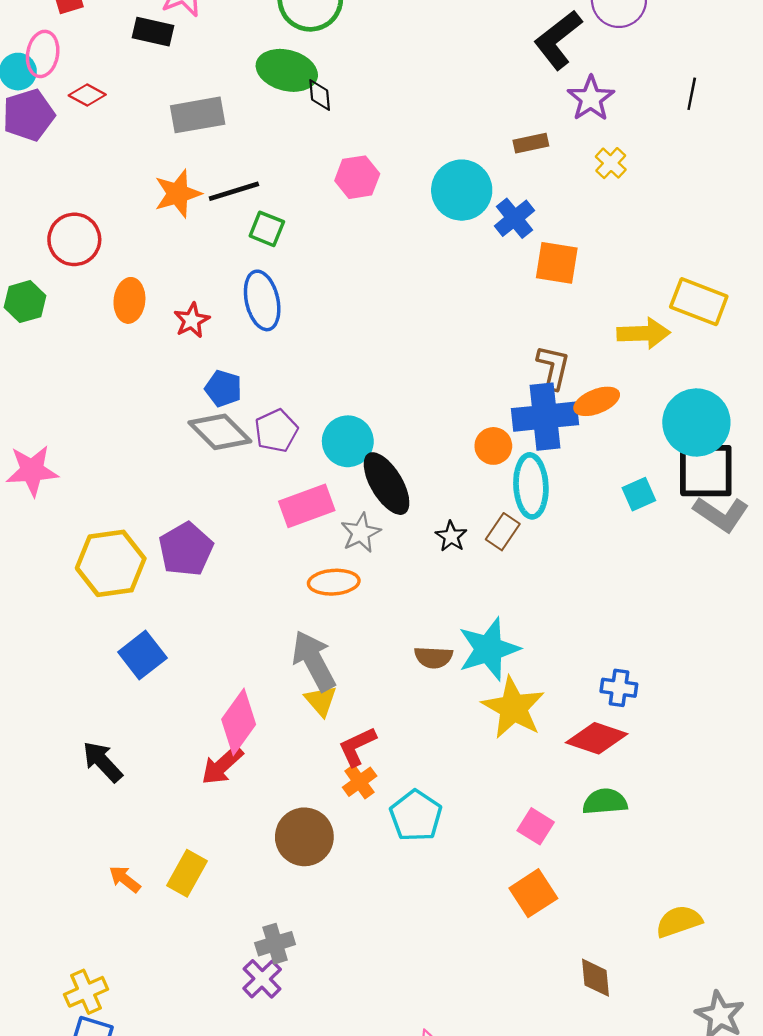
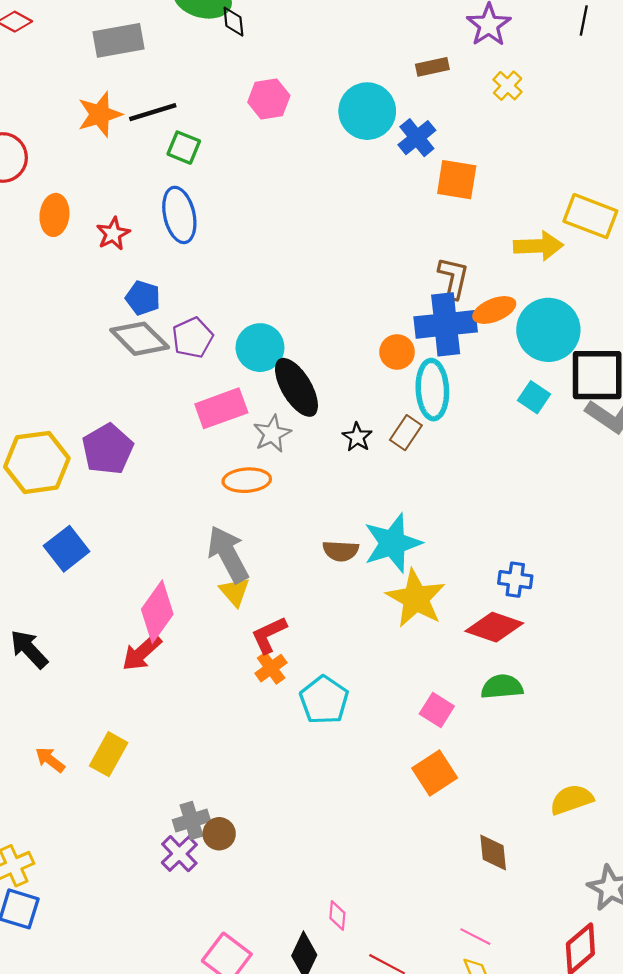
cyan circle: (696, 422) -> (548, 330), moved
cyan square: (639, 494) -> (534, 397), turned -32
brown circle: (304, 837) -> (219, 834), moved, size x0.6

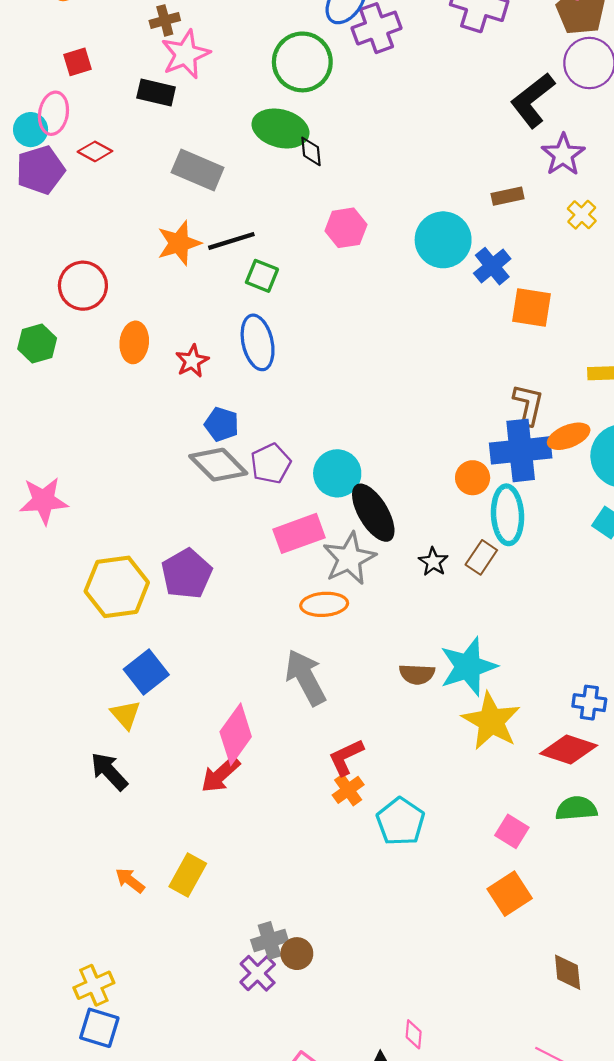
gray rectangle: (119, 40) -> (198, 170), turned 33
gray star: (272, 434) -> (349, 559), size x1.4
yellow triangle: (235, 592) -> (126, 715), moved

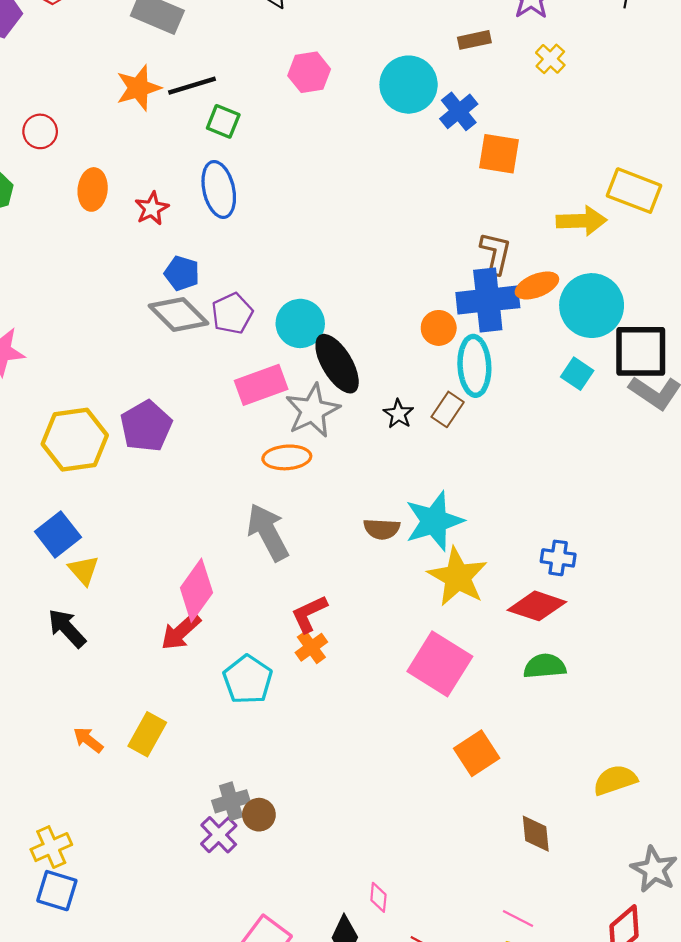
red circle: (83, 286) -> (40, 131), size x0.7
blue square: (146, 672) -> (58, 534), moved
cyan pentagon: (401, 822) -> (248, 680), moved
pink square: (512, 831) -> (440, 664), moved, size x1.8

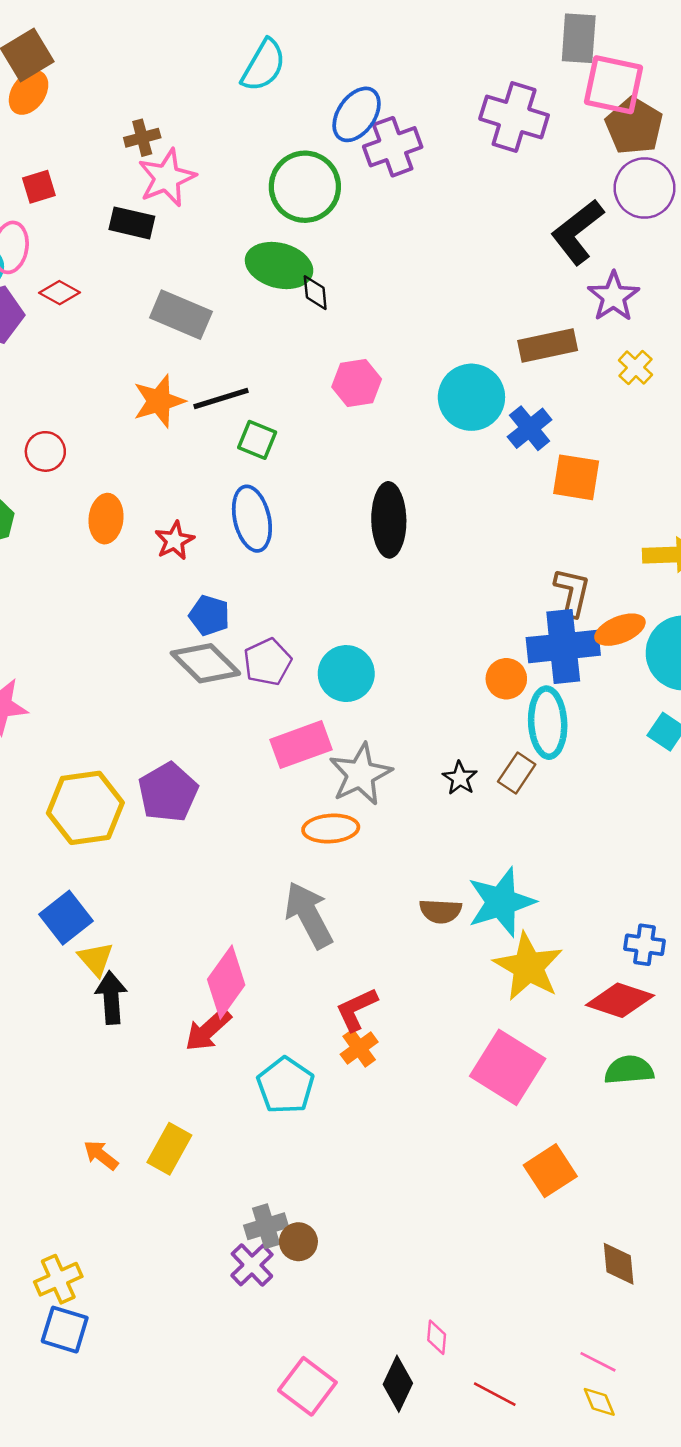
brown rectangle: (474, 40) -> (548, 346), size x1.5
black ellipse: (337, 364) -> (389, 520), moved, turned 30
black arrow: (67, 628) -> (111, 998), moved, turned 39

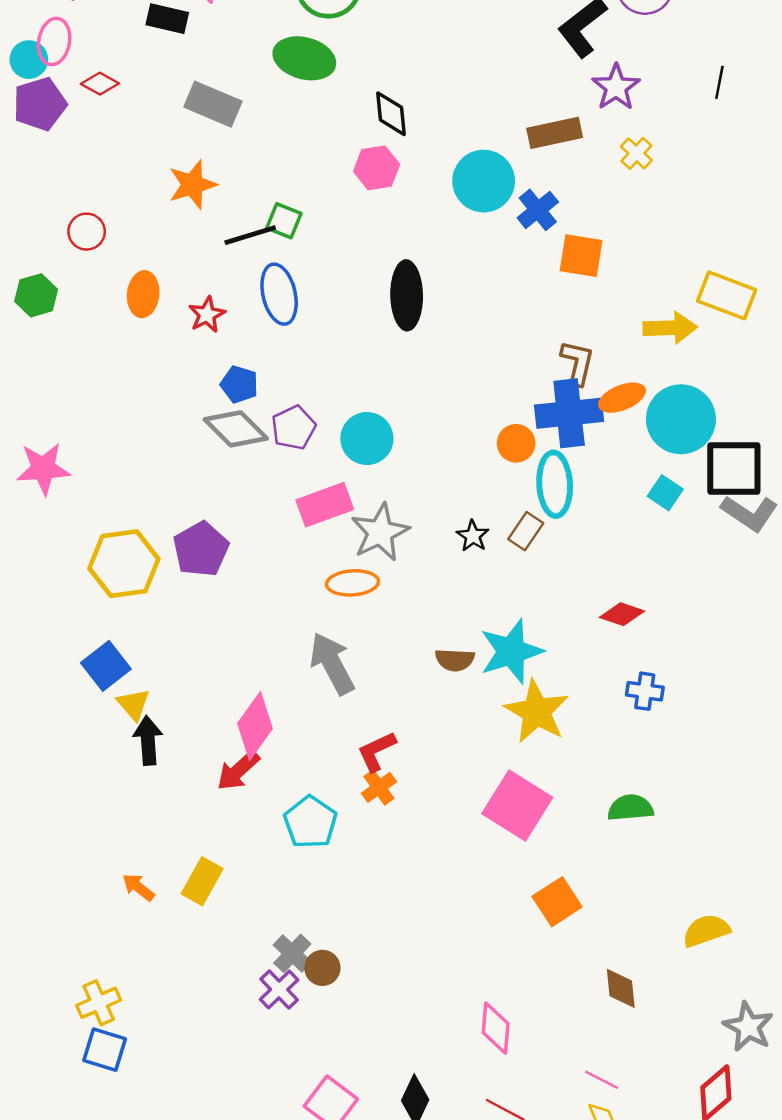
black diamond: (315, 293) -> (391, 114), moved, size x1.4
black line: (221, 399) -> (250, 235), moved
red diamond: (620, 1000) -> (622, 614), moved, size x0.7
gray cross: (266, 1226) -> (292, 953), turned -30
pink diamond: (437, 1337) -> (496, 1028), moved, size x1.6

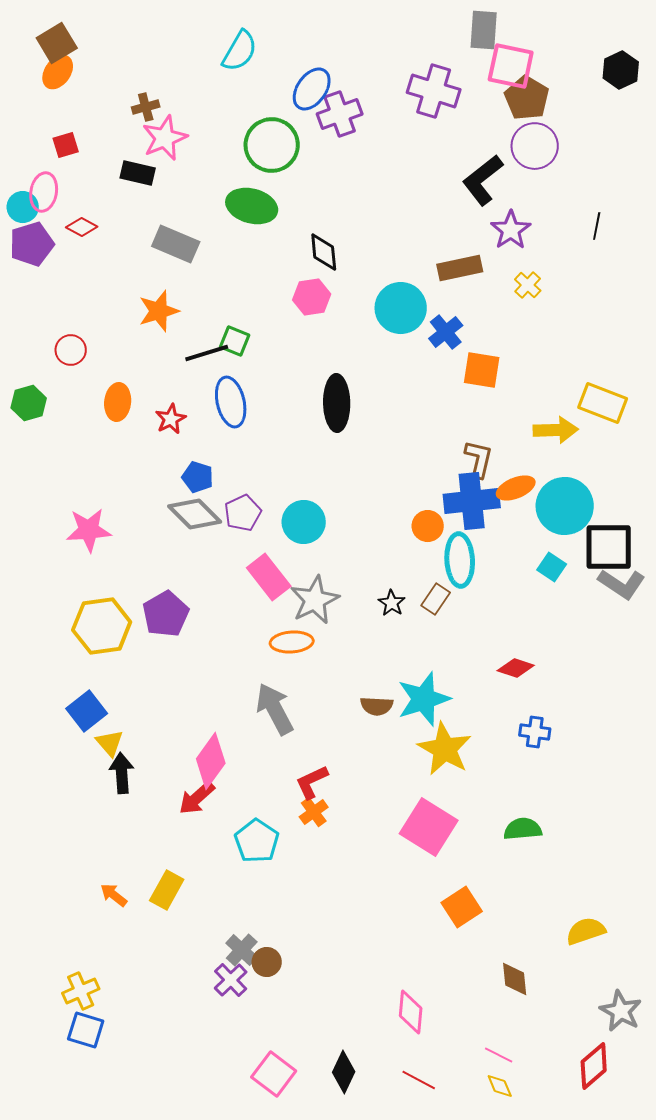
pink star: (43, 469) -> (89, 530), moved
pink rectangle: (325, 505) -> (269, 577), turned 72

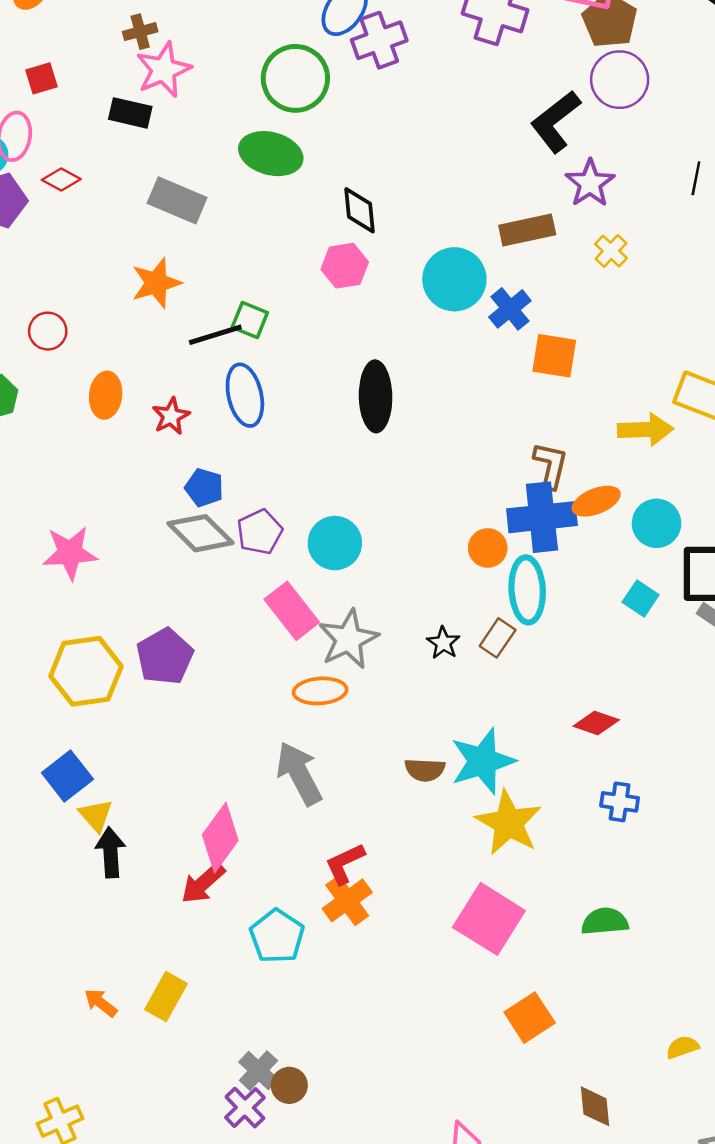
cyan circle: (565, 506) -> (657, 523), size x0.7
orange cross: (314, 812) -> (347, 900), size x1.4
yellow semicircle: (586, 931) -> (682, 1047), size x0.7

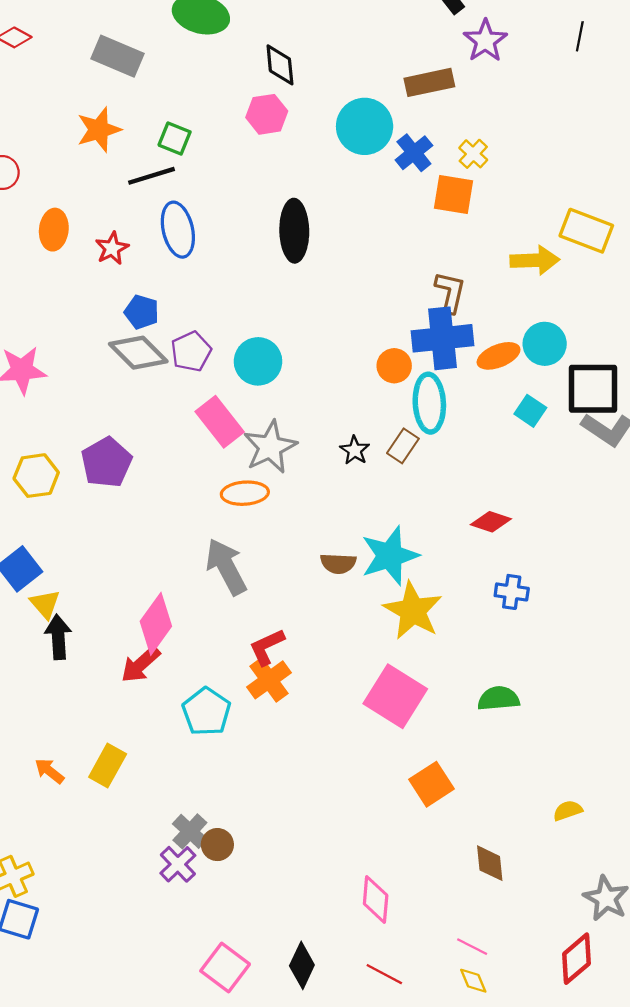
yellow cross: (611, 251) -> (473, 154), moved
green square: (250, 320) -> (175, 138), moved
orange ellipse: (596, 501) -> (499, 356), moved
yellow hexagon: (86, 671) -> (36, 476), size x0.7

